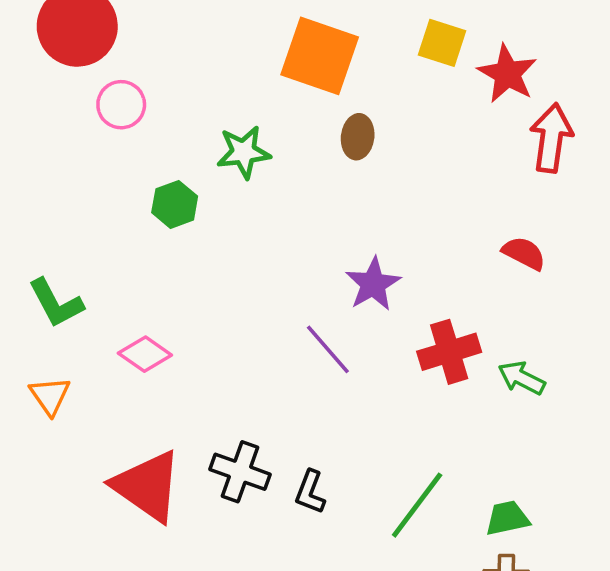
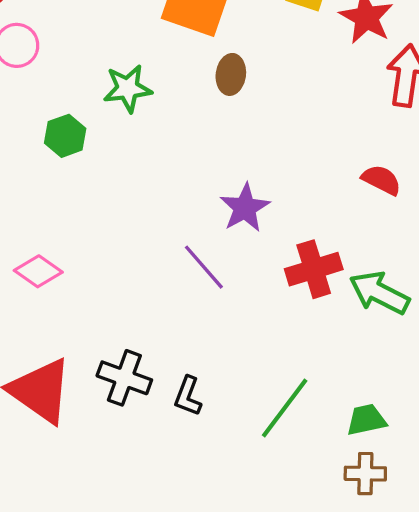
green arrow: (522, 378) -> (379, 293), size x1.4

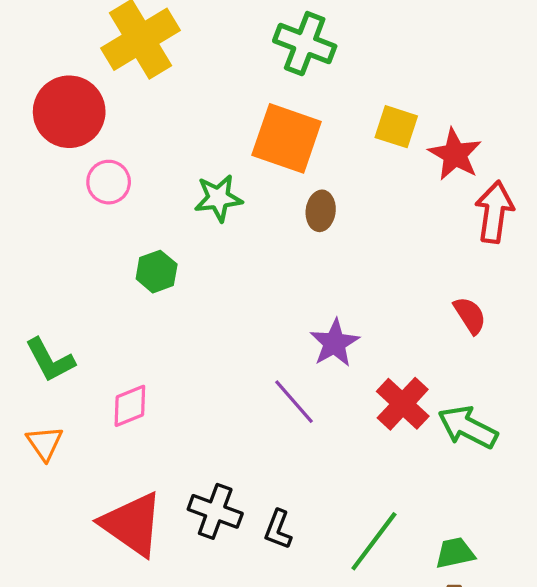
green star: (128, 88) -> (218, 198), moved
red semicircle: (381, 180) -> (470, 315), turned 30
red cross: (314, 269) -> (403, 404), turned -30
pink diamond: (38, 271) -> (130, 406), turned -57

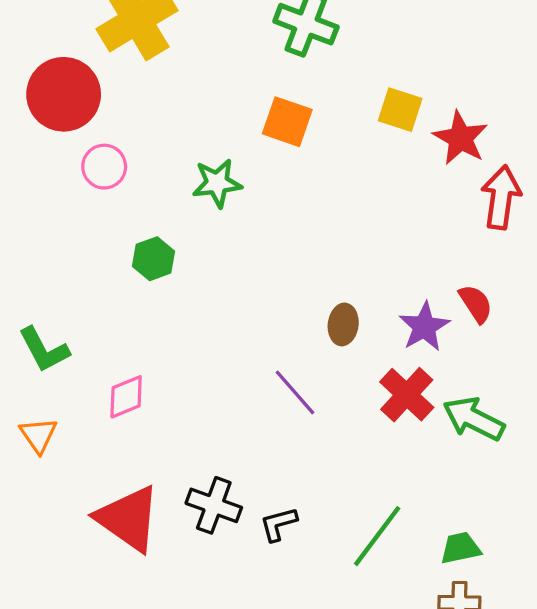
orange square: (287, 138) -> (287, 122), size x0.7
brown ellipse: (321, 211) -> (343, 324), moved
purple star: (335, 343) -> (424, 327), moved
black L-shape: (278, 529) -> (278, 524), turned 54

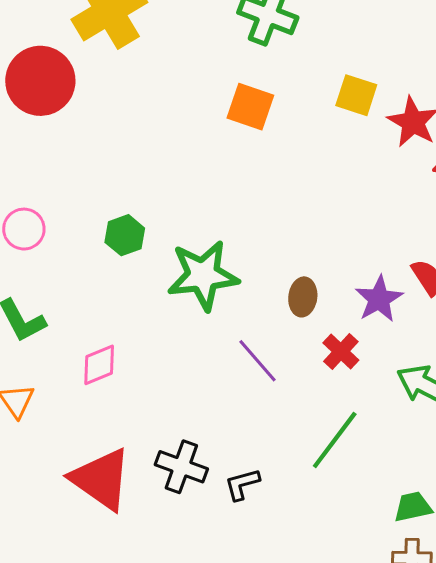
pink circle: (104, 167) -> (24, 229), moved
green star: (217, 183) -> (203, 275), moved, size x1.5
red cross: (407, 395) -> (341, 351), moved, size x0.7
green line: (377, 536) -> (335, 440), moved

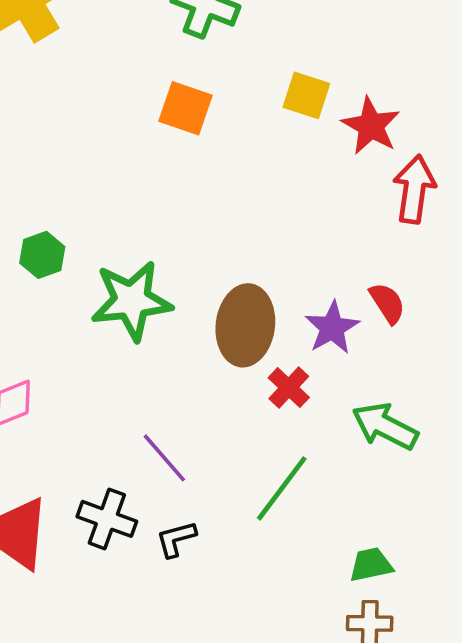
brown ellipse: (303, 297) -> (245, 325), size x1.8
purple line: (258, 361) -> (164, 458), moved

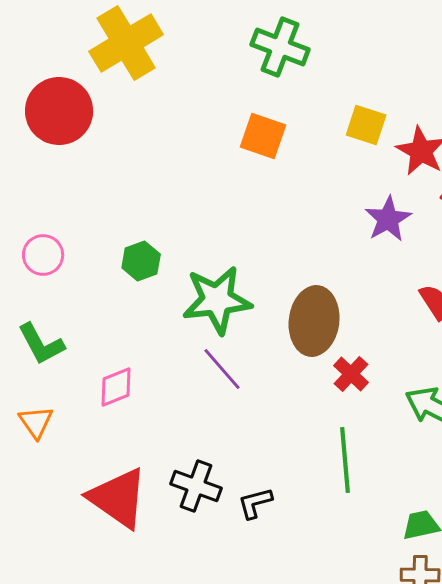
purple star: (332, 328) -> (388, 219), moved
purple line: (164, 458) -> (222, 369), moved
green line: (282, 488) -> (345, 460), turned -42

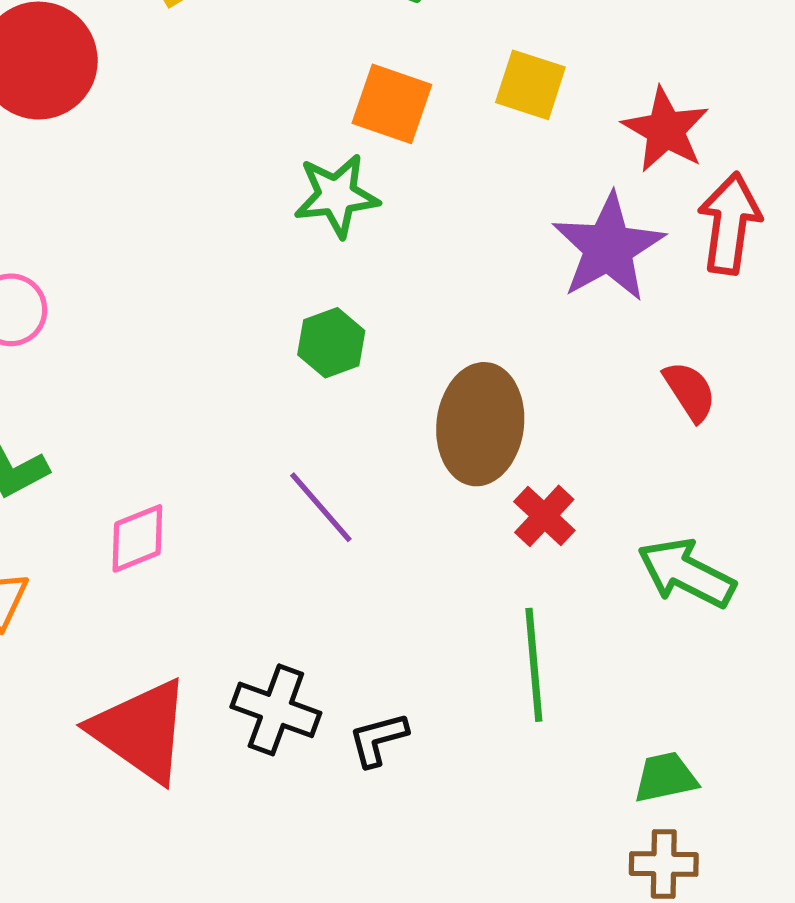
yellow square: (366, 125) -> (530, 85), moved
purple star: (388, 219) -> (608, 248), size x1.4
green hexagon: (141, 261) -> (331, 343), moved
green star: (217, 300) -> (337, 196), moved, size x0.7

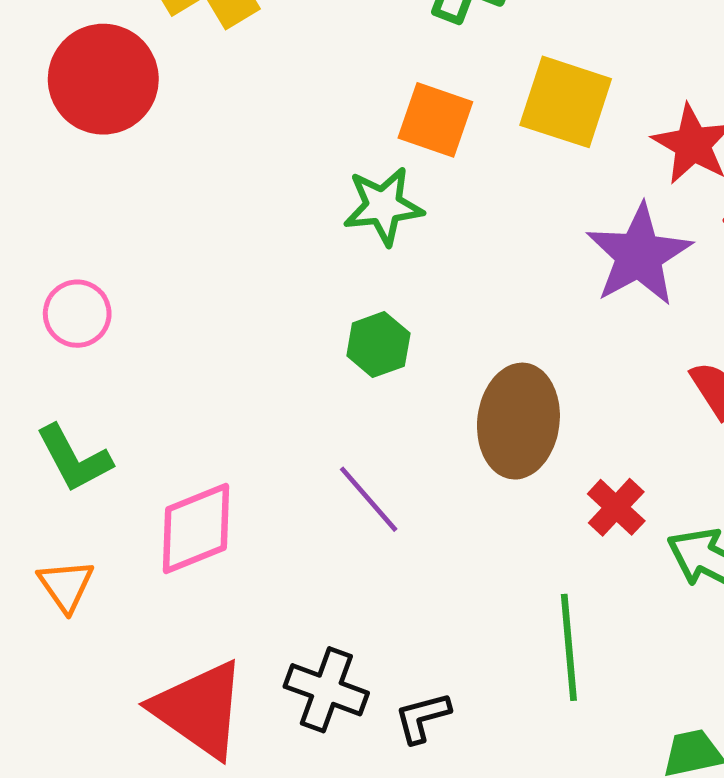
yellow square: (530, 85) -> (566, 102), size x1.4
red cross: (544, 516) -> (616, 507), moved
pink diamond: (137, 538) -> (196, 529), size x1.4

